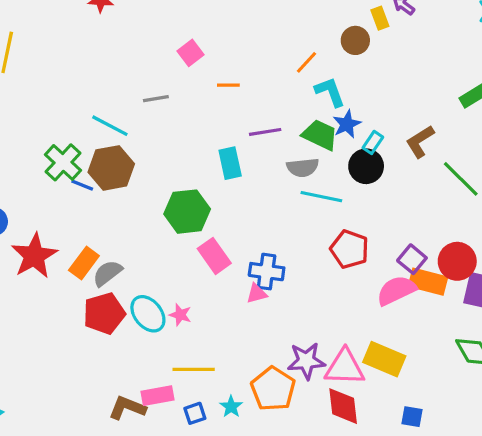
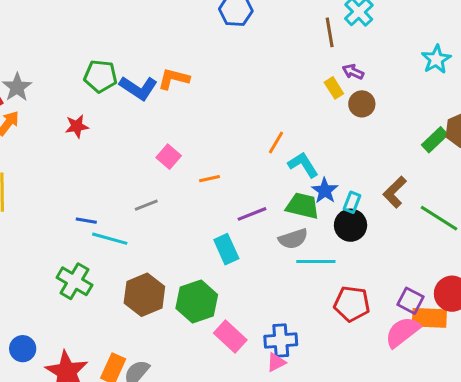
brown circle: (355, 40) -> (362, 104), moved
brown hexagon: (111, 168) -> (144, 295), moved
blue line: (82, 185) -> (86, 221), moved

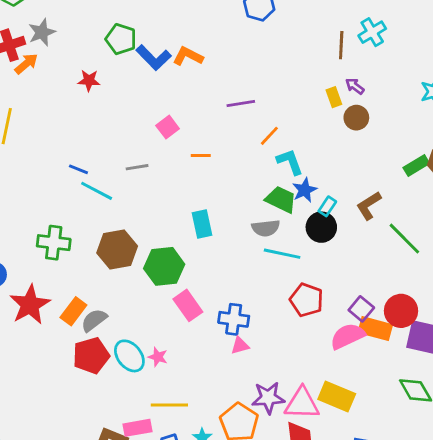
purple line: (252, 214) -> (241, 103), moved
green cross: (74, 281) -> (54, 243), moved, turned -36
pink triangle: (276, 362) -> (240, 345), moved

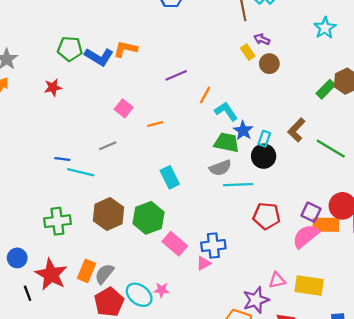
pink triangle: (240, 345) -> (203, 263), moved
pink triangle: (302, 403) -> (277, 280), moved, size x0.6

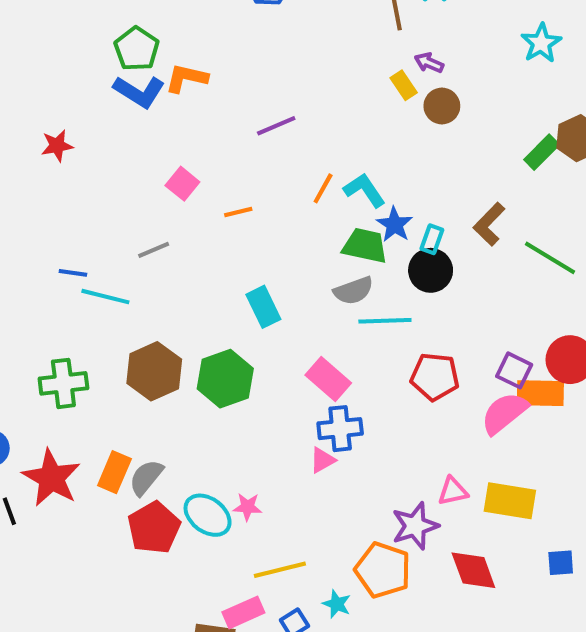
green pentagon: (70, 49) -> (137, 49), moved, turned 30
orange line: (205, 95) -> (323, 188), moved
pink rectangle: (175, 244) -> (328, 379), moved

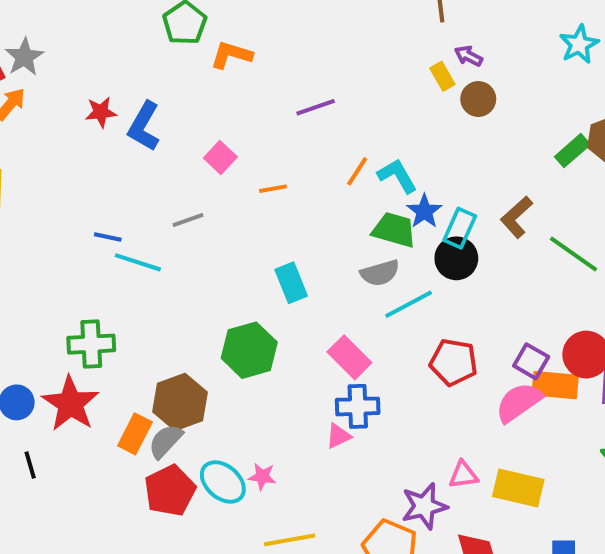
blue L-shape: (139, 92) -> (144, 126), moved, turned 84
cyan rectangle: (432, 239) -> (460, 228), size x1.4
cyan line: (385, 321) -> (409, 304), turned -30
brown hexagon: (154, 371) -> (180, 402), moved
red star: (51, 478) -> (71, 404), moved

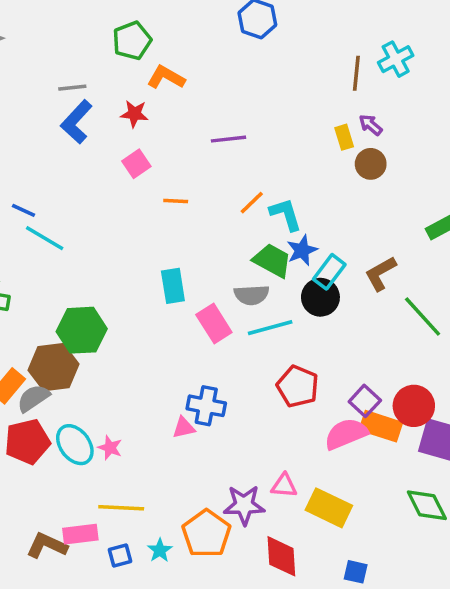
red star: (101, 112) -> (134, 114), moved
gray line: (188, 220) -> (72, 88), moved
green hexagon: (249, 350) -> (82, 330), moved
pink rectangle: (349, 357) -> (214, 323), moved

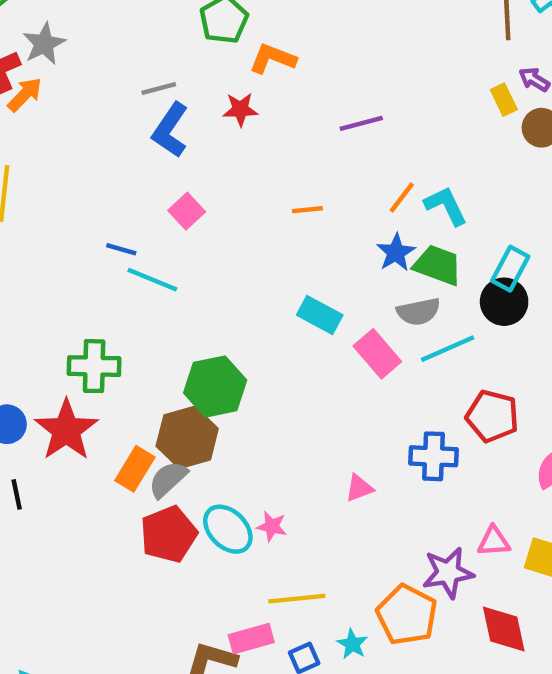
pink square: (136, 164) -> (187, 211), moved
blue star: (302, 250) -> (396, 253), moved
cyan rectangle: (173, 286) -> (320, 315), turned -44
blue cross: (206, 406) -> (433, 456), moved

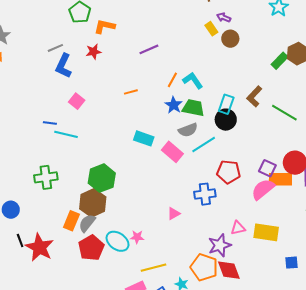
red star: (66, 430) -> (39, 247), moved
red diamond: (504, 629) -> (229, 270), moved

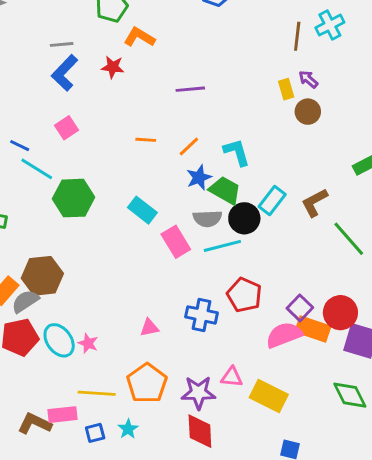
orange line: (172, 80) -> (189, 146), moved
black circle: (226, 120) -> (244, 218), moved
green hexagon: (102, 178) -> (73, 198), moved
orange pentagon: (204, 267) -> (147, 383), moved

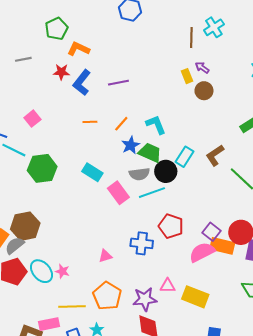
blue L-shape: (65, 73) -> (82, 83), moved

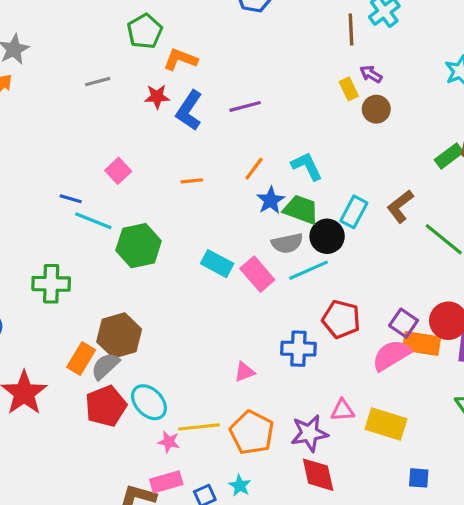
orange line: (90, 122) -> (192, 181), moved
cyan rectangle: (92, 172) -> (217, 264), moved
pink star: (62, 271) -> (169, 442), moved
yellow line: (72, 306) -> (199, 427), moved

